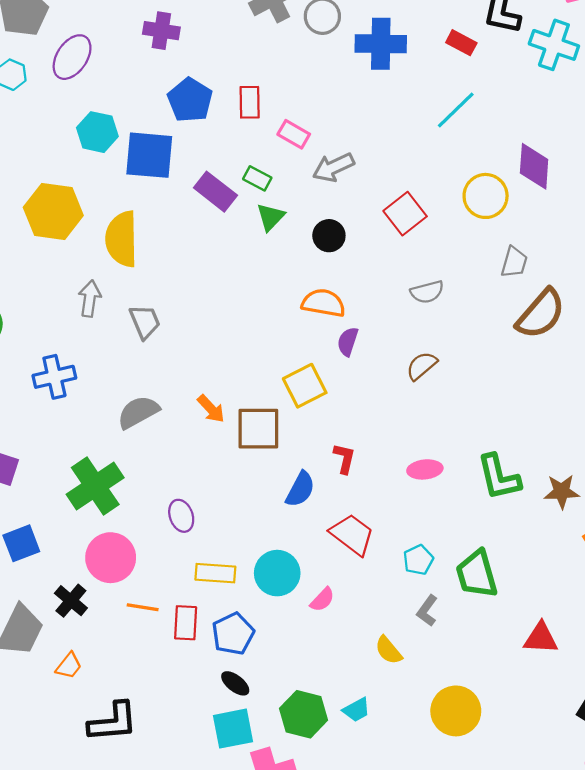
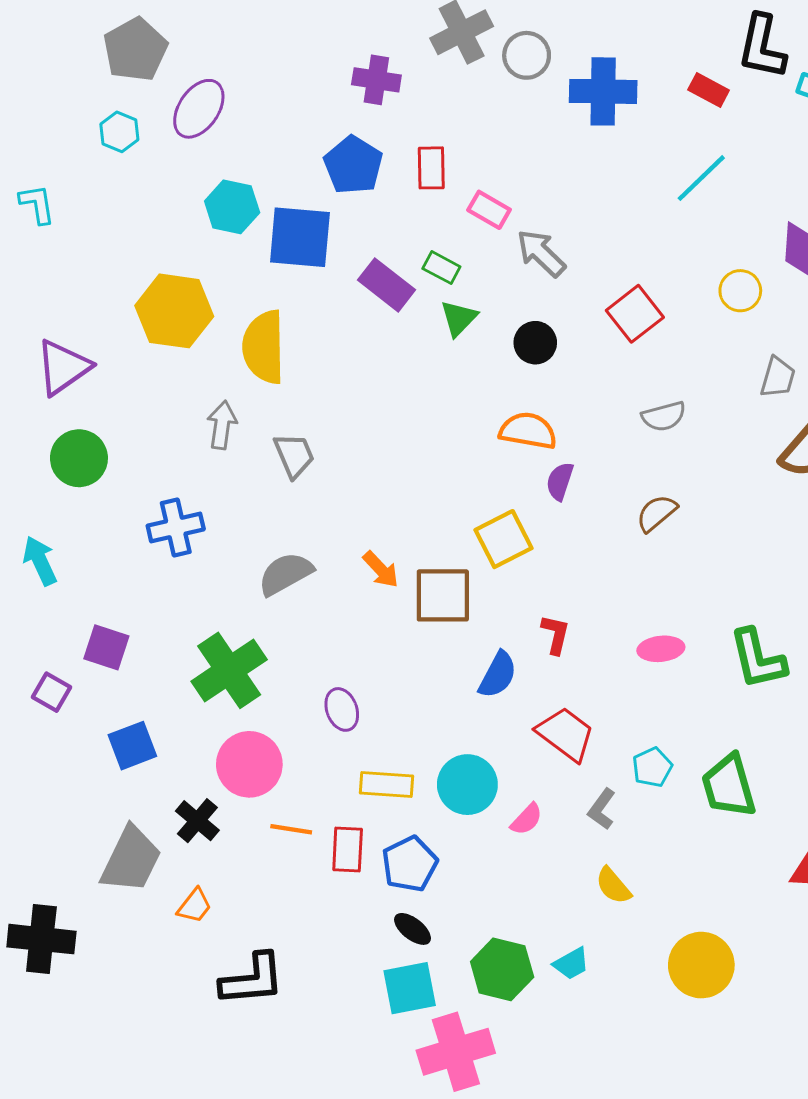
purple cross: (161, 31) -> (376, 80), moved
gray arrow: (333, 167) -> (541, 253), turned 69
yellow circle: (486, 196) -> (740, 291), size x0.7
gray L-shape: (427, 611) -> (602, 809), moved

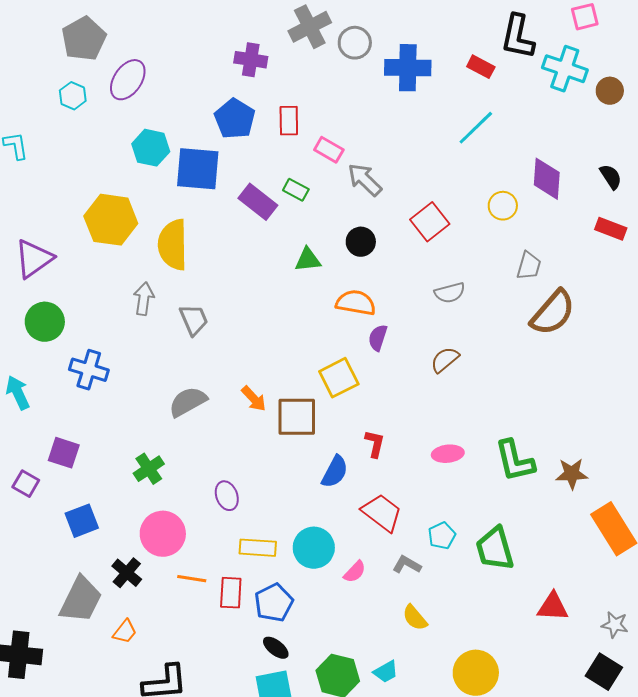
green triangle: (459, 318) -> (308, 260), moved, turned 40
blue cross: (176, 528) -> (89, 370), moved, turned 30
green cross: (229, 670) -> (149, 469), size x0.6
gray L-shape: (602, 809) -> (407, 565), turned 84

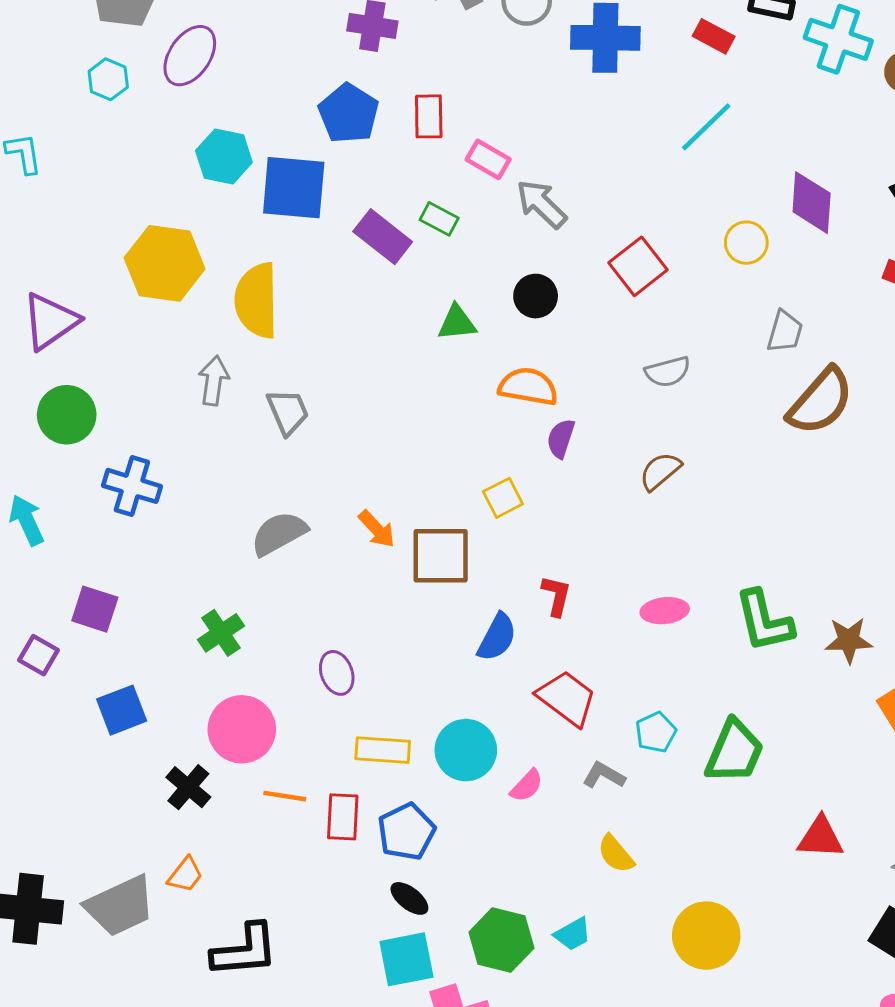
yellow square: (339, 378) -> (503, 498), size x0.7
green trapezoid: (495, 549) -> (734, 752), turned -141
gray trapezoid: (81, 600) -> (120, 906), moved, turned 39

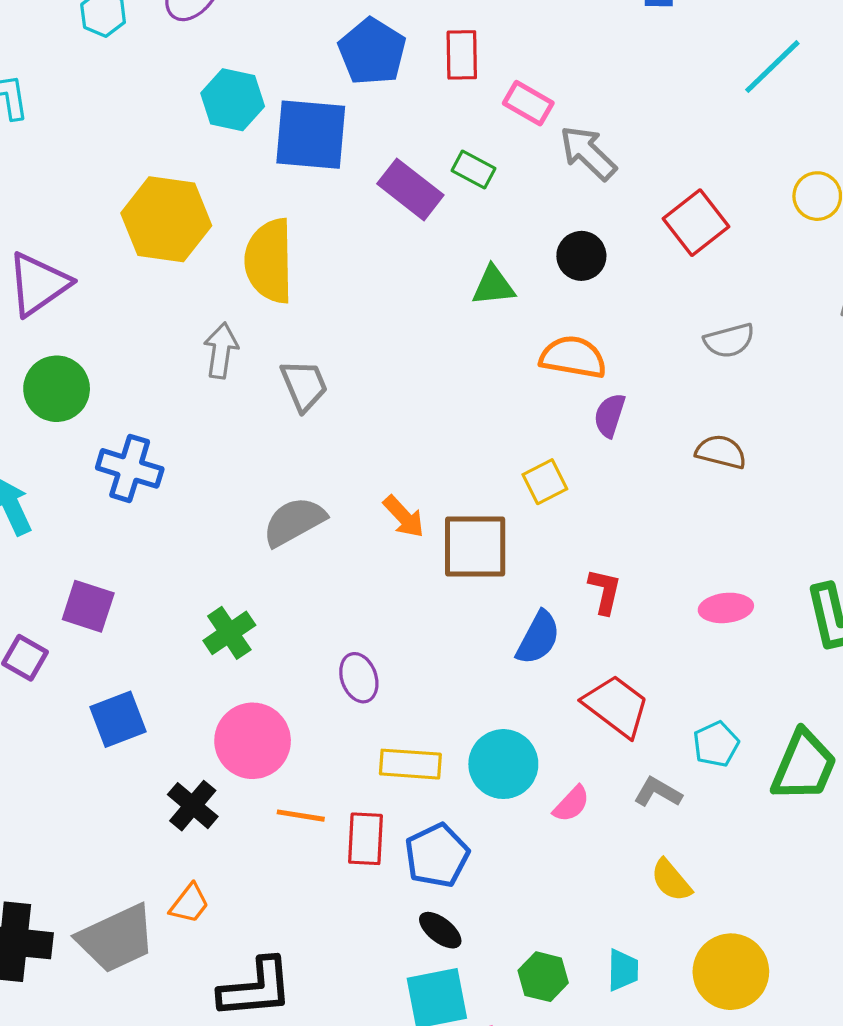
brown semicircle: (660, 471) -> (721, 452), turned 54
cyan trapezoid: (573, 934) -> (623, 970), turned -60
yellow circle: (706, 936) -> (731, 972), moved
green hexagon: (501, 940) -> (543, 977), size x0.7

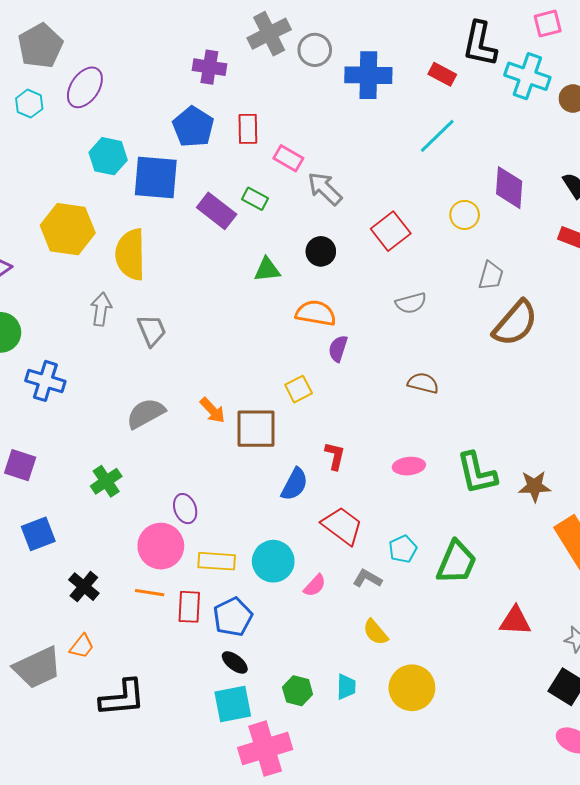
brown semicircle: (721, 452) -> (423, 383), moved
pink circle: (253, 741) -> (161, 546), moved

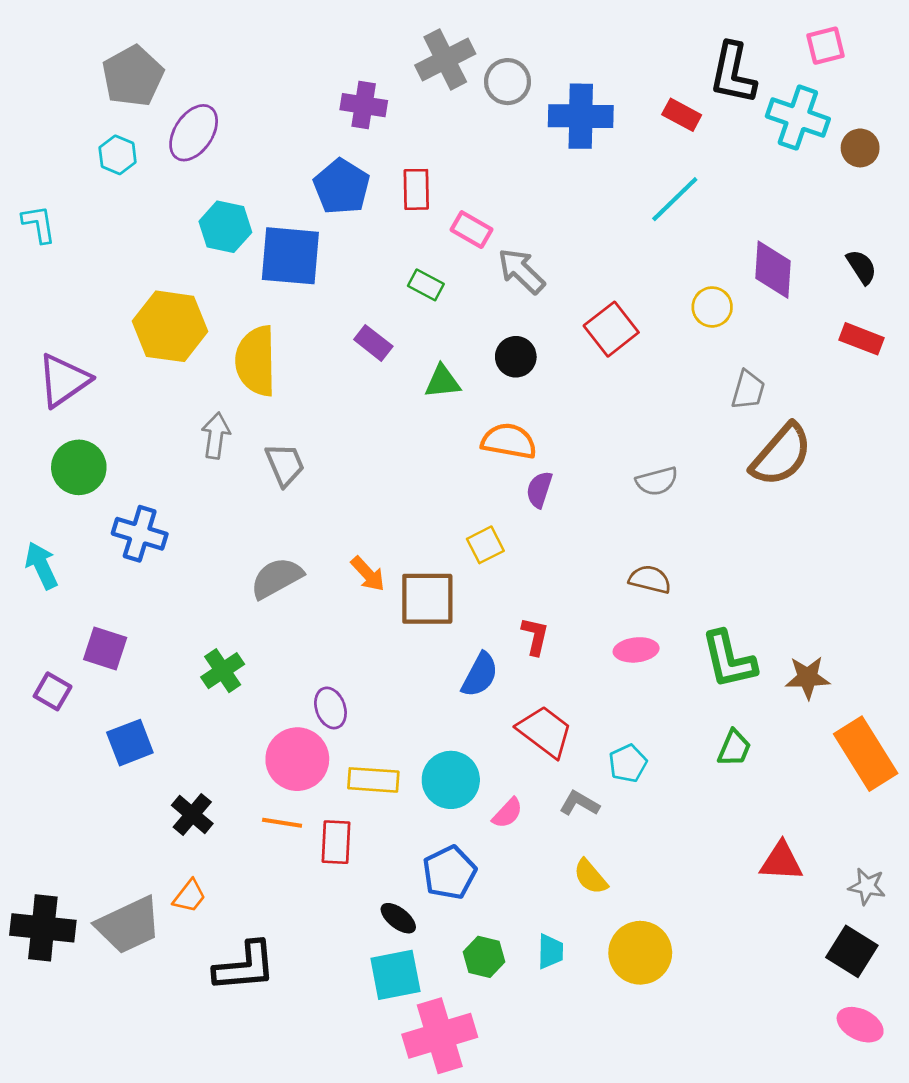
purple rectangle: (217, 211) -> (373, 343), moved, size x0.7
gray semicircle: (411, 303) -> (657, 481), moved
brown semicircle: (423, 383) -> (650, 579), moved
green trapezoid: (456, 562) -> (734, 748), moved, size x0.6
blue pentagon: (233, 617) -> (449, 873), moved

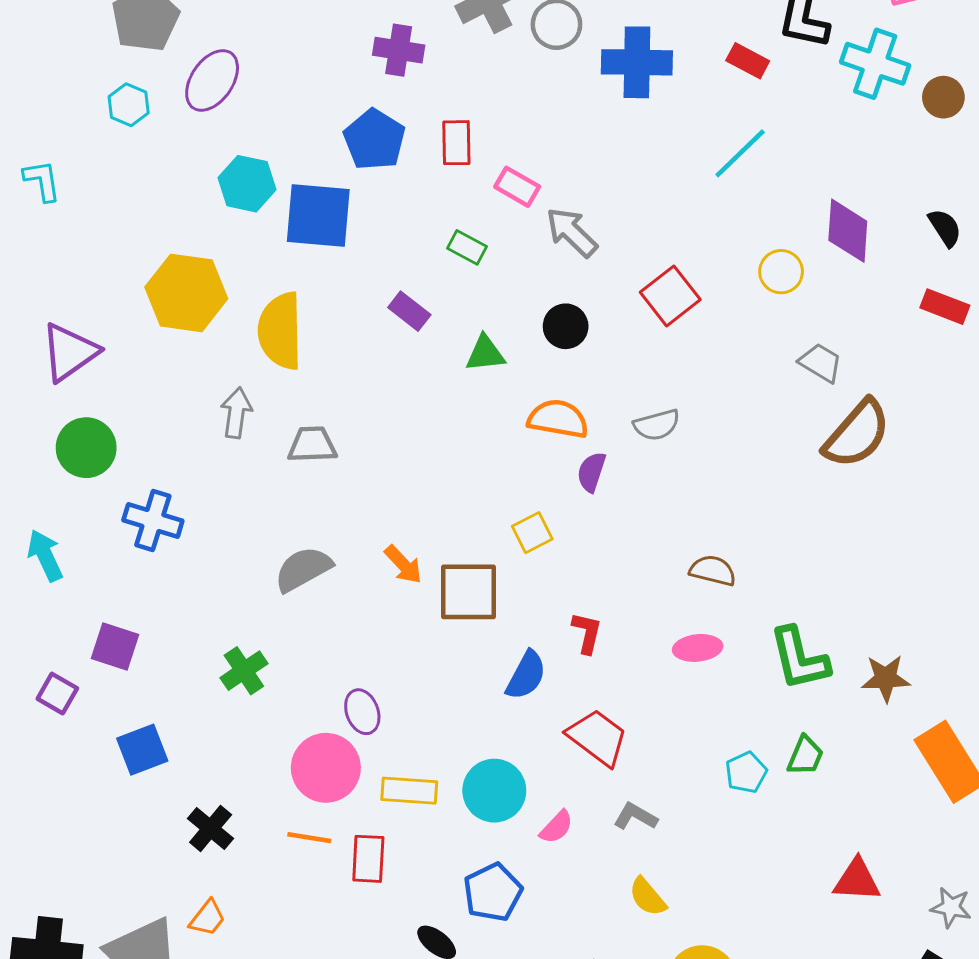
gray trapezoid: (748, 390) -> (820, 363), turned -75
gray trapezoid: (285, 465) -> (312, 445), turned -69
gray semicircle: (657, 481) -> (657, 425), moved
cyan pentagon: (628, 763) -> (746, 772), moved

